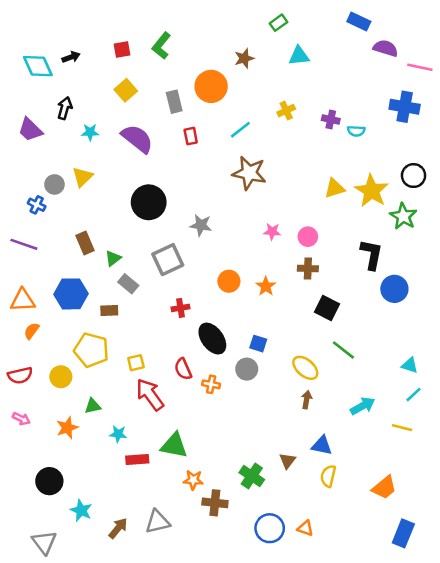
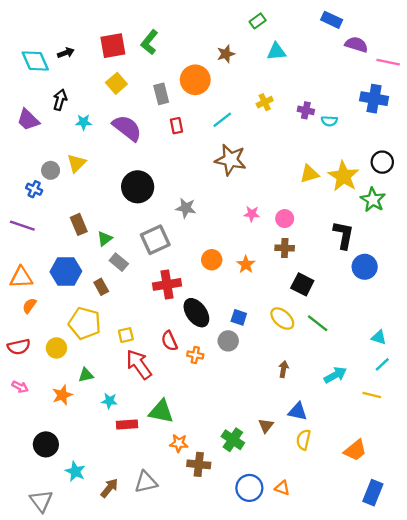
red square: (122, 49) -> (113, 46), size x1.6
red cross: (181, 308) -> (167, 284), size x1.6
brown rectangle: (109, 311) -> (101, 287), turned 63
yellow ellipse: (305, 368) -> (282, 319), moved

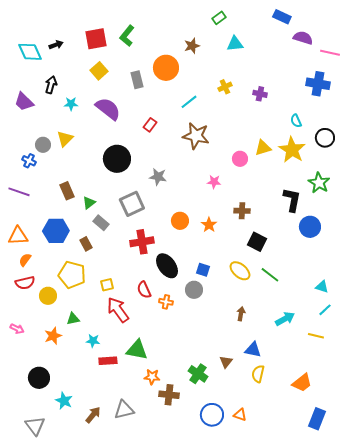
cyan semicircle: (329, 121) -> (296, 121), moved, turned 64
red rectangle: (176, 126) -> (150, 125), moved, turned 48
green star: (373, 200) -> (319, 183), moved
pink circle: (285, 219) -> (240, 159), moved
red semicircle: (19, 347) -> (25, 283), moved

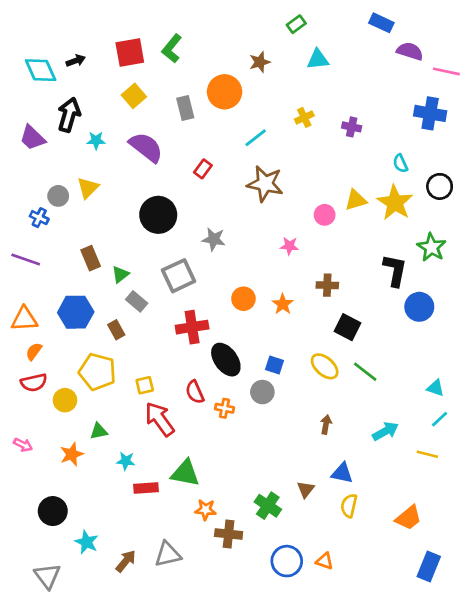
black arrow: (51, 85) -> (69, 115), size x1.4

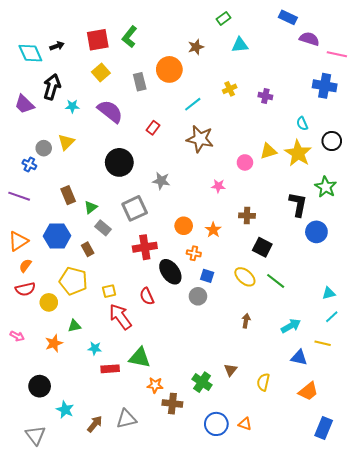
orange triangle: (24, 319) -> (18, 241), turned -30
cyan triangle: (436, 388) -> (329, 293), turned -32
orange cross: (225, 408) -> (194, 253), moved
blue triangle: (342, 473) -> (299, 358), moved

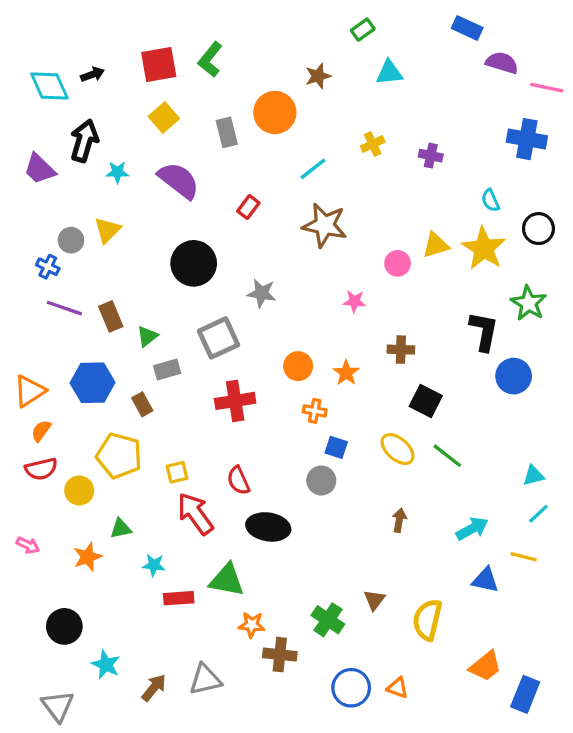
purple line: (19, 196) -> (64, 308), moved
gray rectangle: (103, 228) -> (167, 369), turned -56
black ellipse: (170, 272) -> (268, 527), moved, turned -45
yellow semicircle: (263, 382) -> (427, 620), size x1.4
orange trapezoid: (308, 391) -> (485, 666), moved

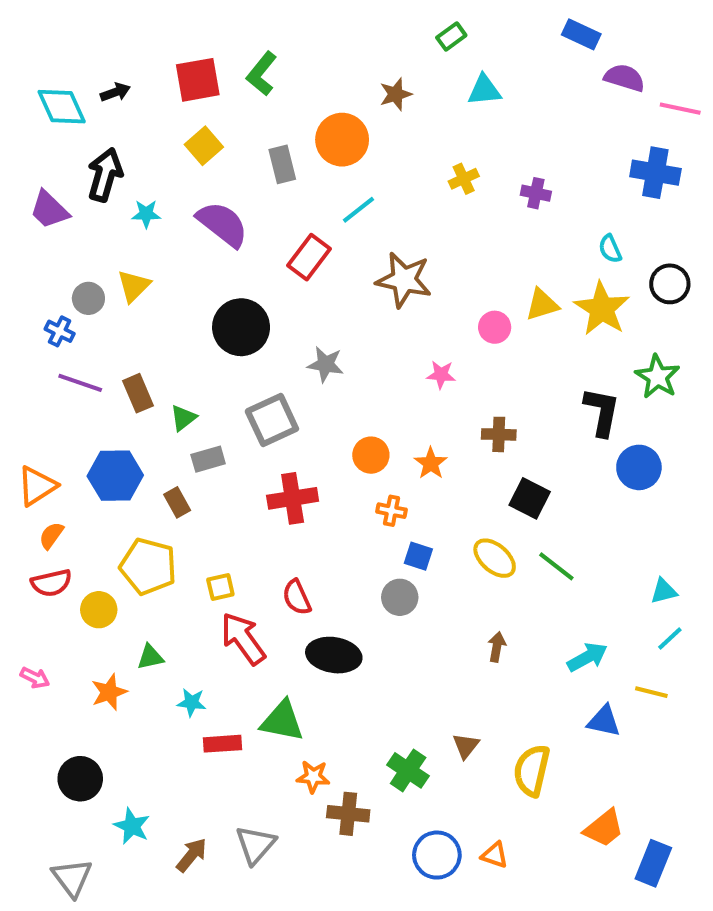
cyan line: (313, 169) -> (359, 210), moved
red rectangle: (248, 207) -> (309, 257), size x1.5
gray triangle: (205, 679) -> (255, 845), turned -36

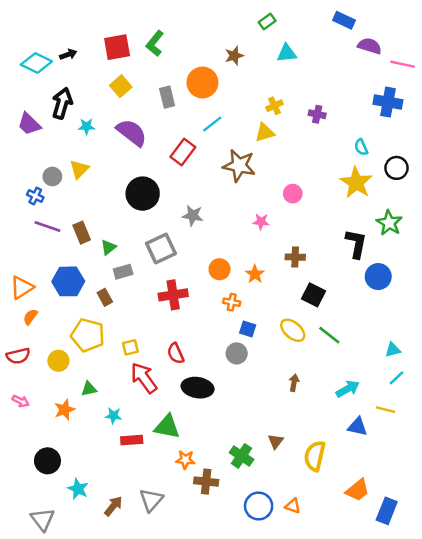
cyan diamond: (62, 107) -> (36, 63), turned -40
yellow triangle: (542, 305) -> (265, 133), moved
red semicircle: (51, 583) -> (18, 356), moved

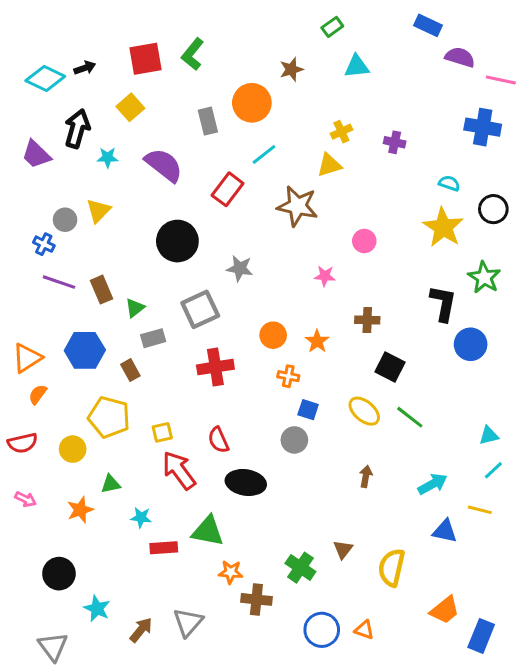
yellow square: (121, 86) -> (130, 107), moved
cyan semicircle: (361, 147) -> (449, 183), turned 133

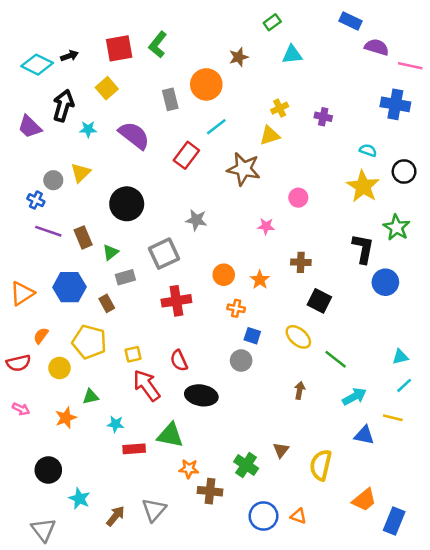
black circle: (177, 241) -> (127, 204), moved
orange semicircle: (38, 394) -> (41, 336), moved
green line: (410, 417) -> (336, 359), moved

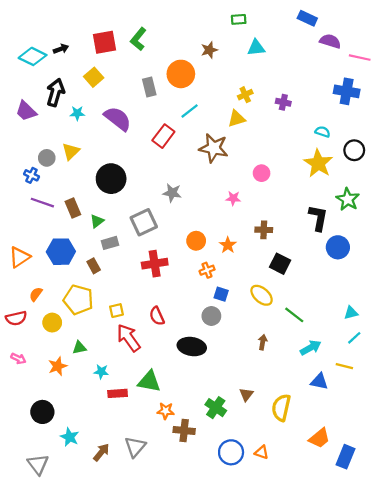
green rectangle: (272, 22) -> (239, 19), turned 32
orange cross: (236, 308) -> (207, 270), turned -32
black ellipse: (201, 395) -> (192, 347), moved

